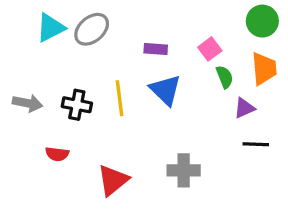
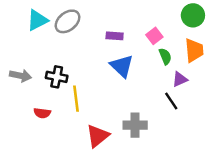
yellow line: (120, 98) -> (76, 99), moved
black line: (256, 144) -> (171, 101), moved, turned 54
red triangle: (113, 180) -> (98, 136), moved

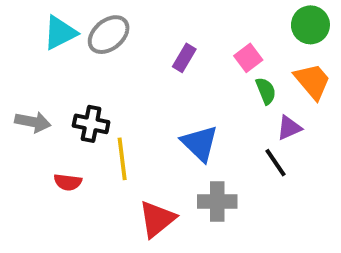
purple rectangle: (115, 36) -> (184, 58), turned -63
orange trapezoid: (194, 50) -> (312, 81), turned -35
blue triangle: (122, 66) -> (200, 143), moved

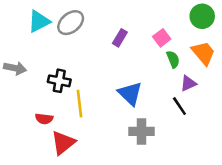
gray arrow: (33, 122) -> (15, 68), moved
red triangle: (157, 219) -> (63, 143), moved

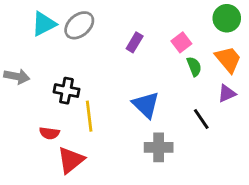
purple triangle: (188, 83) -> (227, 93), moved

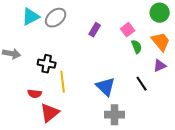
blue triangle: (146, 105) -> (106, 87), moved
gray cross: (159, 147) -> (115, 115), moved

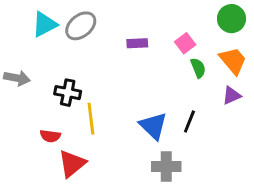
purple rectangle: (95, 30) -> (137, 43), turned 56
black line: (142, 84) -> (189, 122), moved, turned 56

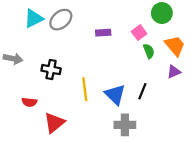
green circle: (232, 19) -> (162, 13), moved
yellow line: (91, 119) -> (85, 89), moved
red semicircle: (50, 136) -> (29, 102), moved

